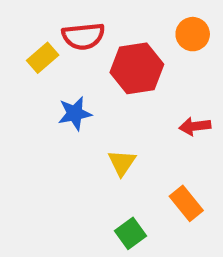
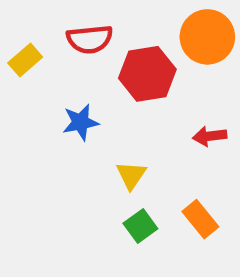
orange circle: (193, 34) -> (207, 37), size x1.5
yellow rectangle: (43, 58) -> (25, 60), moved
green square: (131, 233) -> (140, 226), moved

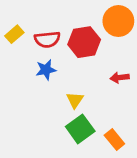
red semicircle: (90, 39) -> (47, 39), moved
orange rectangle: (200, 219) -> (114, 139), moved
green square: (140, 226) -> (80, 129), size x1.5

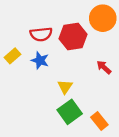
yellow rectangle: (14, 34) -> (13, 56), moved
blue star: (46, 70) -> (40, 60), turned 30
red arrow: (120, 78) -> (104, 67), turned 49

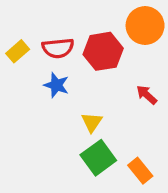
yellow rectangle: (13, 56) -> (18, 51), moved

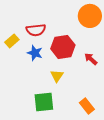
yellow rectangle: (18, 51) -> (12, 41), moved
red hexagon: (103, 51) -> (63, 47), moved
green square: (98, 158) -> (44, 102), moved, turned 30

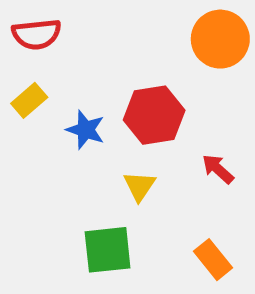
red semicircle: (36, 30) -> (37, 34), moved
red arrow: (91, 59) -> (218, 169), moved

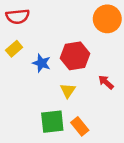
orange rectangle: (213, 260) -> (80, 126), moved

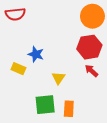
yellow rectangle: (14, 49) -> (18, 69), moved, turned 64
red hexagon: (75, 56) -> (89, 47), moved
orange rectangle: (80, 126) -> (69, 109), turned 42

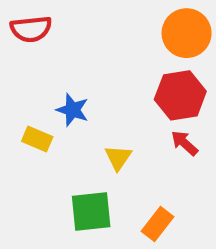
orange rectangle: (69, 109) -> (158, 224), moved, turned 35

